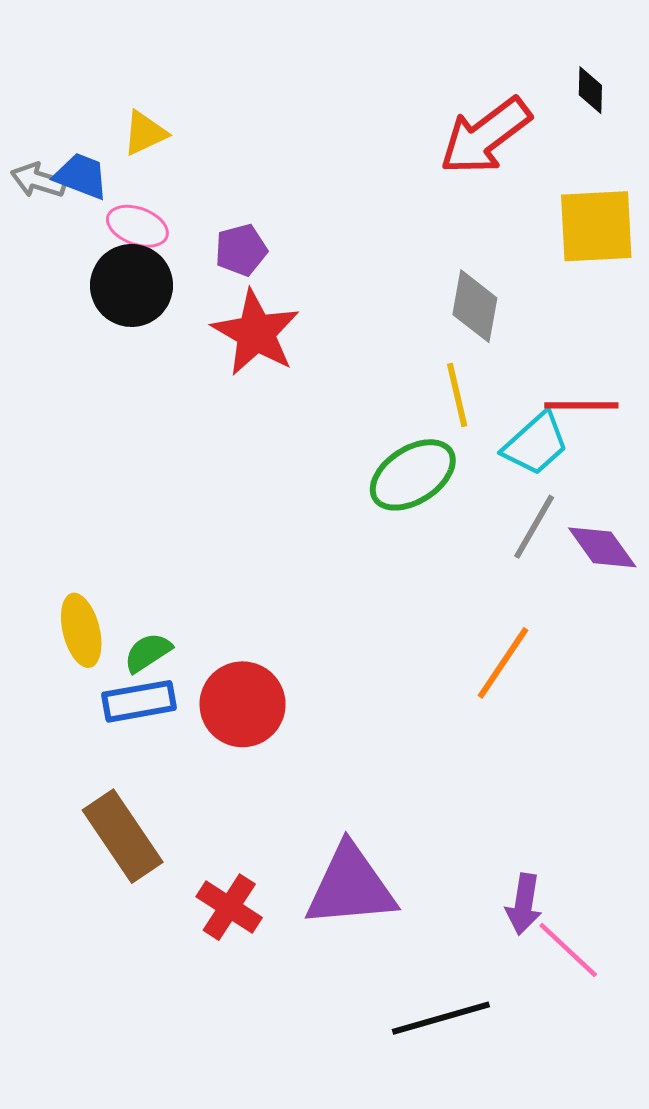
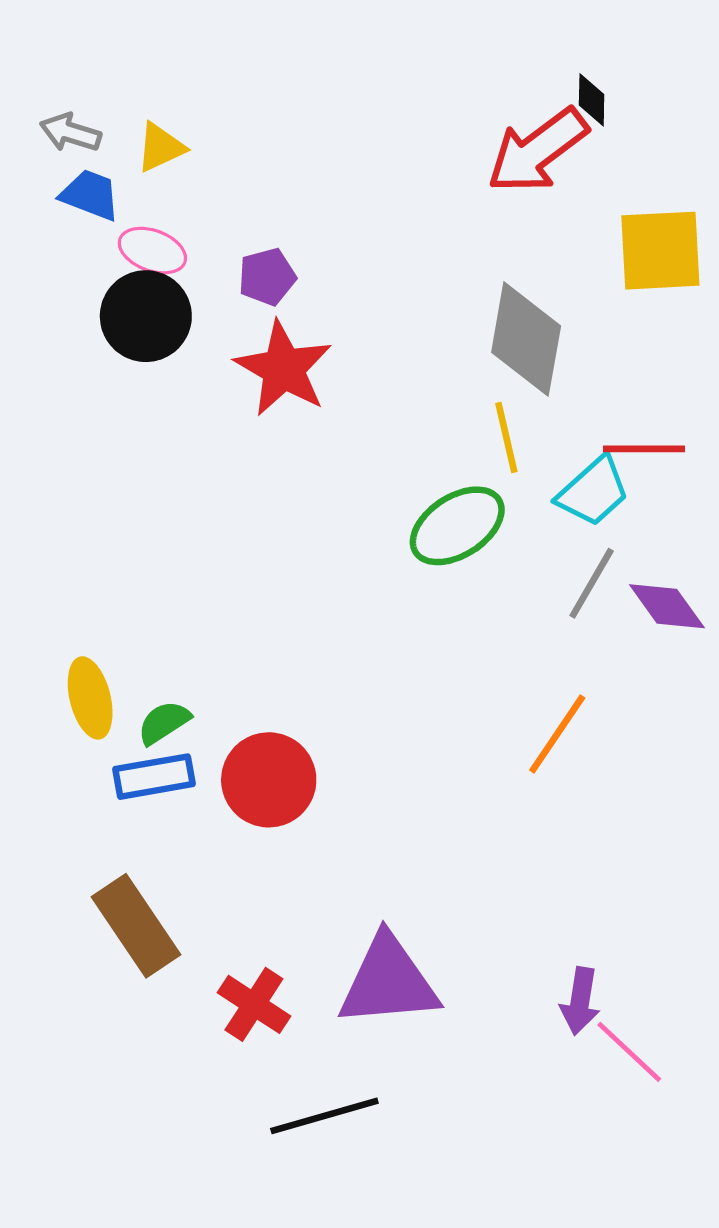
black diamond: (590, 90) -> (592, 100), moved
gray arrow: (38, 180) -> (70, 133), moved
gray diamond: (475, 306) -> (526, 339), size x1.4
black line: (441, 1018) -> (324, 1116), moved

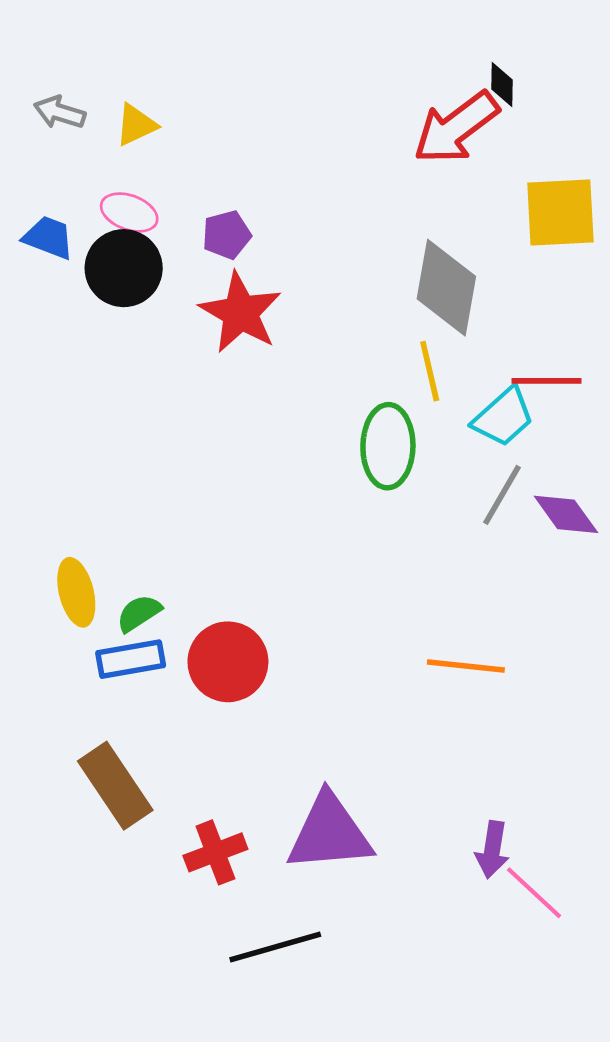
blue trapezoid: (90, 195) -> (48, 238), moved
green ellipse: (457, 526) -> (388, 446), turned -56
orange line: (557, 734) -> (466, 666), moved, turned 62
red cross: (254, 1004) -> (215, 852), turned 36

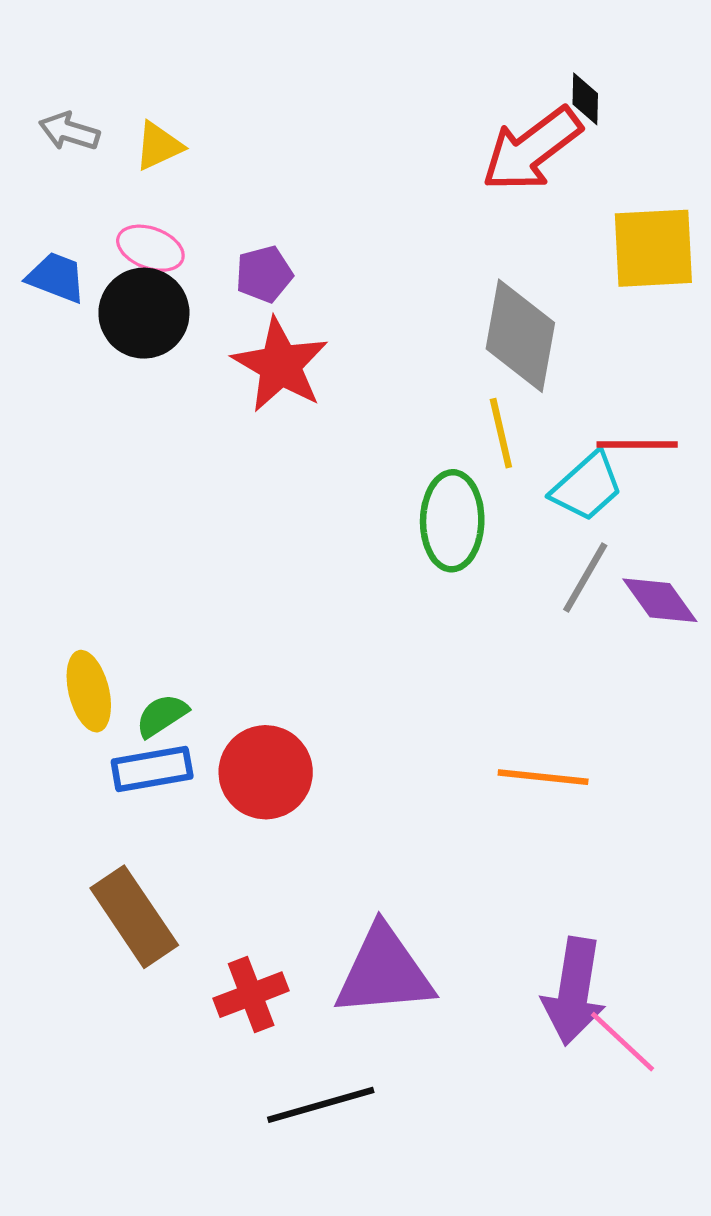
purple arrow: (492, 850) -> (574, 991), size x1.6

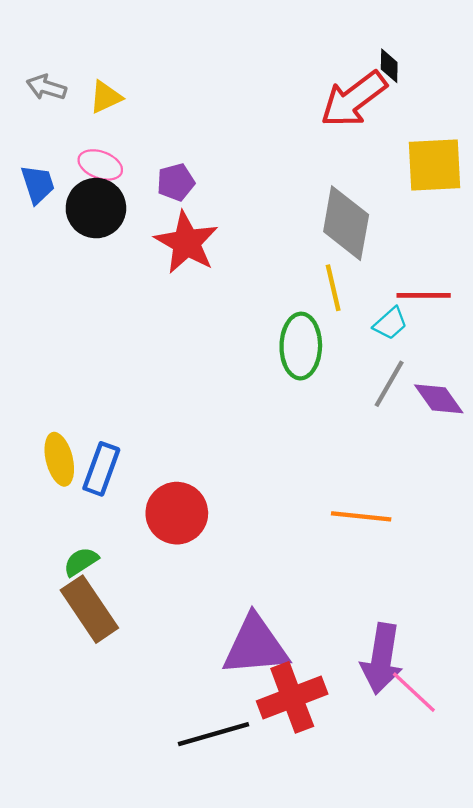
blue trapezoid: (56, 277) -> (38, 184), turned 51
cyan trapezoid: (587, 487) -> (390, 323), size x0.7
green semicircle: (162, 715) -> (81, 562), moved
blue rectangle: (152, 769) -> (101, 469), moved, turned -60
red cross: (251, 995) -> (292, 697), moved, size x1.4

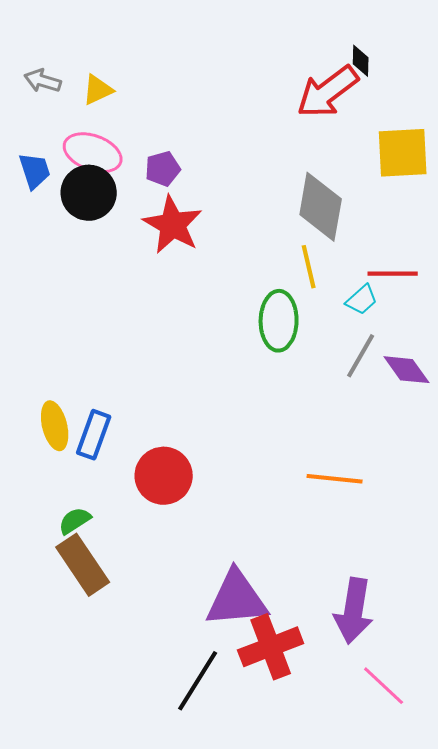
pink ellipse: (100, 165) -> (93, 153), size x1.4
pink line: (414, 692) -> (384, 686), moved
black line: (213, 734) -> (198, 681), turned -42

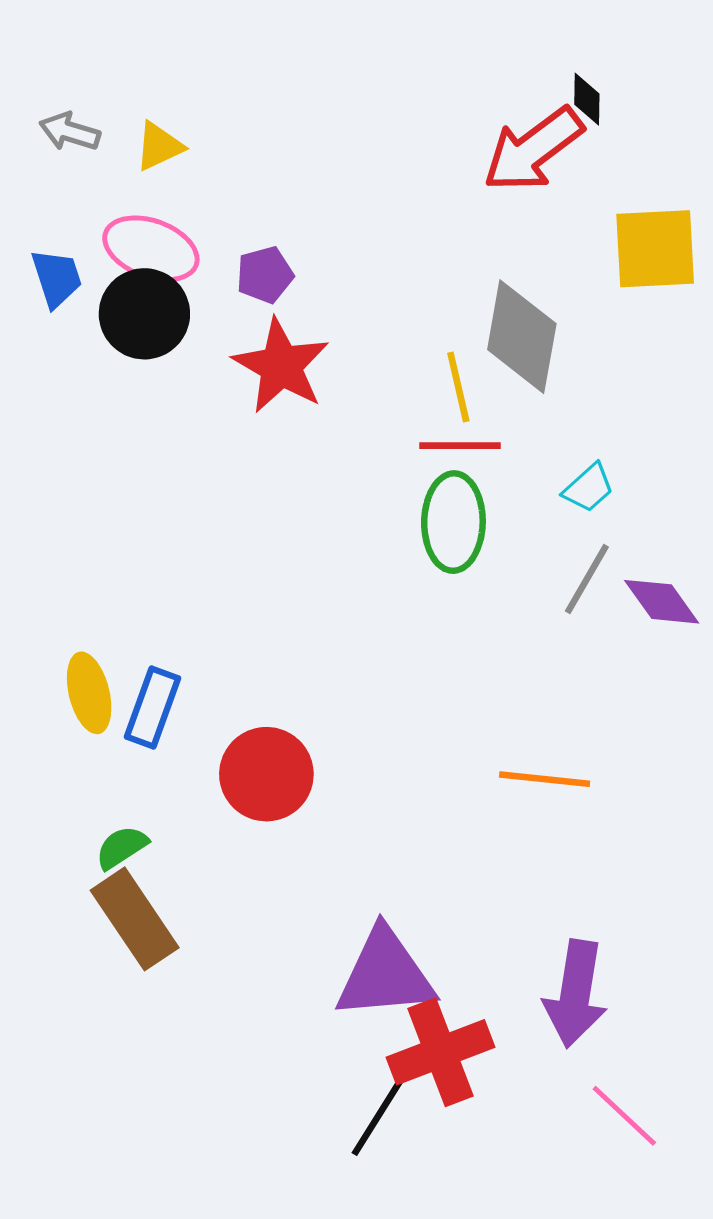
yellow line: (309, 267) -> (458, 387), moved
red line: (393, 274) -> (460, 446), moved
black line: (198, 681) -> (384, 1108), moved

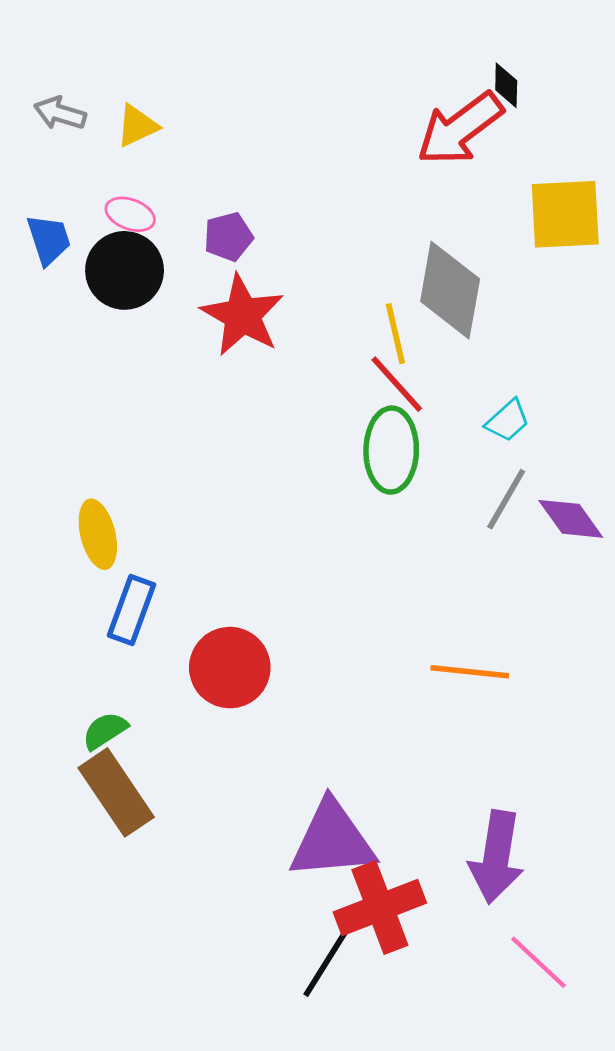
pink ellipse: (151, 249) -> (130, 214), size x0.6
red line: (460, 446) -> (397, 384), turned 48
yellow ellipse: (89, 693) -> (98, 534), moved

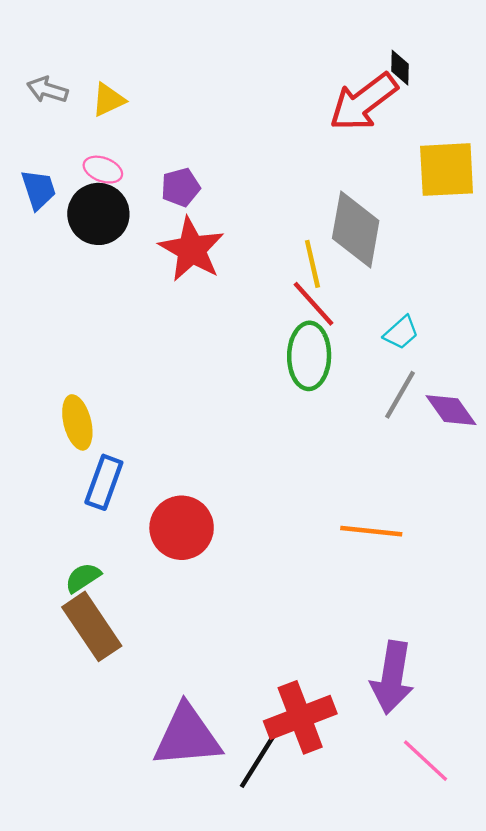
purple triangle: (332, 840) -> (187, 736), moved

